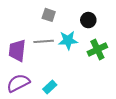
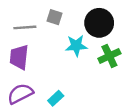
black circle: (88, 20) -> (99, 23), size x1.6
gray line: (44, 41) -> (25, 27), moved

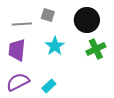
cyan star: (76, 46) -> (55, 46), moved, turned -30

